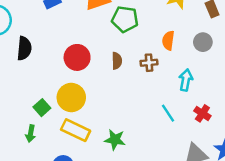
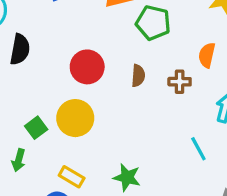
yellow rectangle: (76, 130) -> (72, 177), moved, size x0.7

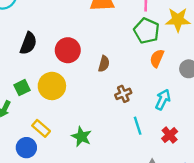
green pentagon: (153, 23) -> (147, 31), moved
black semicircle: (20, 49) -> (28, 43), moved
brown cross: (180, 82) -> (123, 94), moved, turned -35

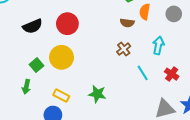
black semicircle: (28, 43) -> (33, 26), turned 60
brown semicircle: (104, 64) -> (127, 23), moved, turned 96

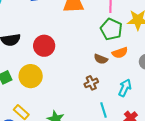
orange semicircle: (145, 12) -> (120, 53), turned -133

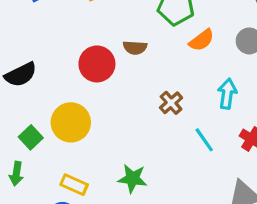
red circle: (44, 46) -> (97, 64), moved
brown semicircle: (101, 59) -> (135, 48), moved

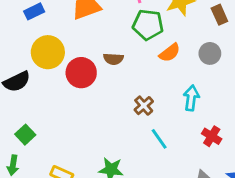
yellow circle: (71, 122) -> (48, 52), moved
cyan line: (204, 140) -> (159, 139), moved

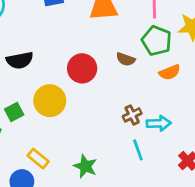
yellow circle: (48, 52) -> (50, 101), moved
brown semicircle: (113, 59) -> (126, 59), moved
cyan arrow: (191, 98) -> (159, 123), moved, turned 65

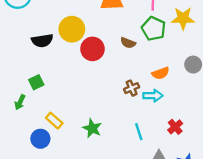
orange semicircle: (170, 72) -> (161, 73), moved
yellow circle: (50, 101) -> (72, 29), moved
cyan line: (138, 150) -> (139, 132), moved

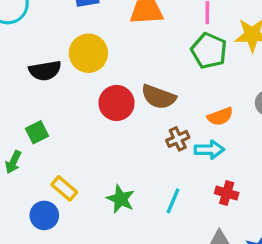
brown semicircle: (128, 43) -> (158, 97), moved, size x1.5
red circle: (92, 49) -> (117, 103), moved
red cross: (175, 127) -> (227, 193), moved, turned -32
cyan line: (139, 132) -> (173, 201), moved, turned 42

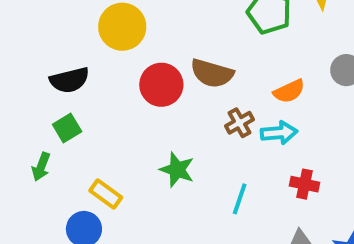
black semicircle: (45, 71) -> (69, 80), moved
green star: (121, 199) -> (177, 170), moved

